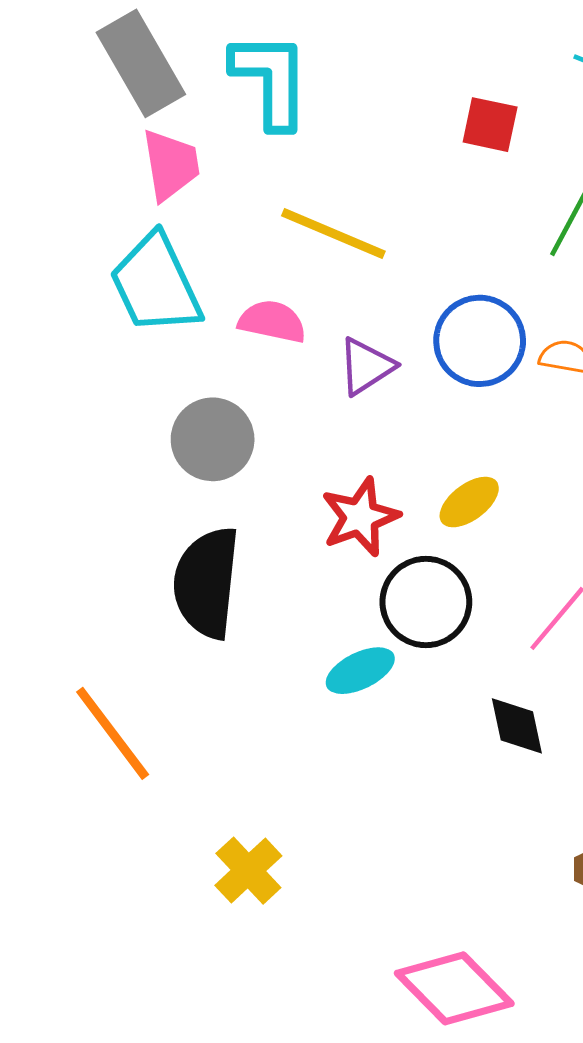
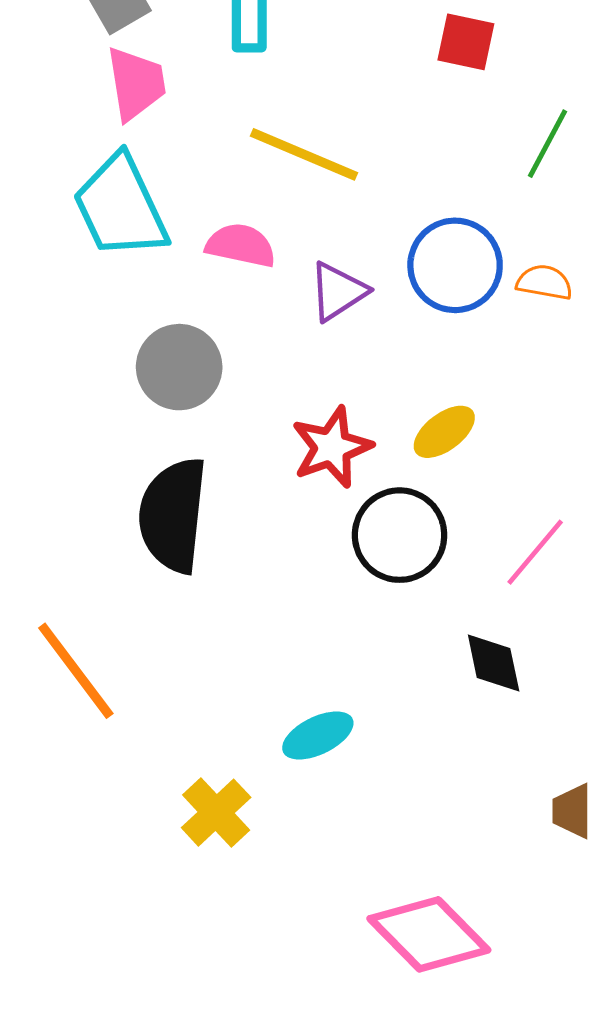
cyan ellipse: (360, 671) -> (318, 735), moved

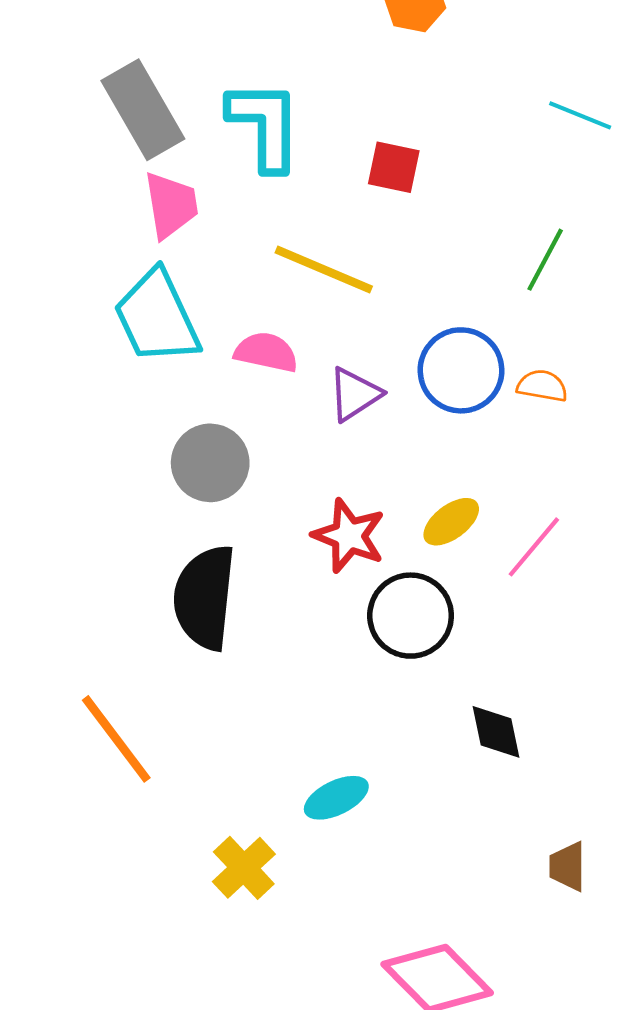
red square: (466, 42) -> (394, 167), moved
red star: (332, 447) -> (349, 536), turned -30
pink line: (535, 552) -> (534, 547), moved

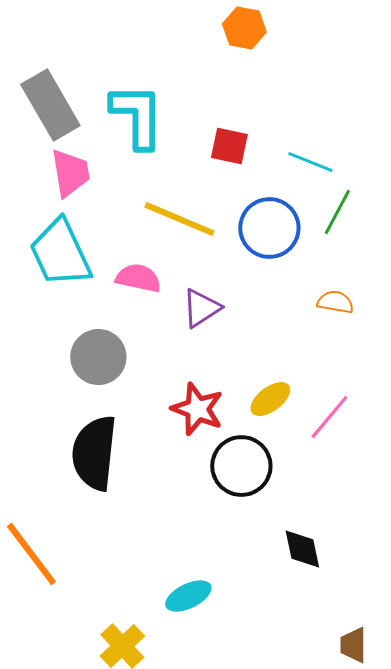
cyan line: (580, 115) -> (310, 162), moved
blue circle: (461, 370) -> (269, 228), moved

